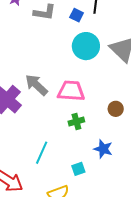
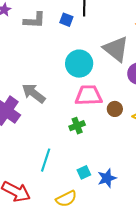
cyan circle: (86, 46) -> (79, 64), moved
pink trapezoid: (71, 91) -> (89, 95), moved
blue star: (103, 149) -> (107, 178), moved, turned -30

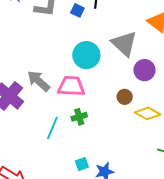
pink trapezoid: (89, 95) -> (71, 86), moved
brown circle: (115, 109) -> (125, 97), moved
cyan line: (46, 160) -> (52, 128), moved

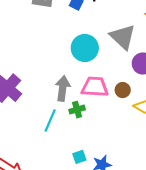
gray arrow: (39, 81) -> (63, 88), moved, turned 55
pink trapezoid: (71, 86) -> (95, 87), moved

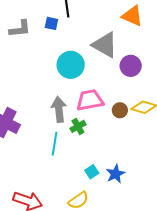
brown circle: (123, 90) -> (120, 110), moved

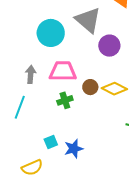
gray arrow: (59, 109) -> (31, 74), size x0.7
green cross: (78, 126) -> (65, 100), moved

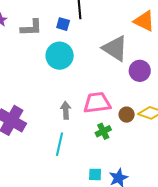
cyan circle: (51, 33) -> (60, 56), moved
cyan square: (51, 142) -> (95, 174), turned 32

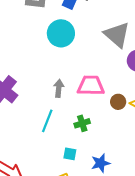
green cross: (103, 131) -> (82, 123), moved
cyan square: (95, 174) -> (70, 154), moved

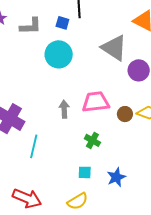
cyan line: (47, 121) -> (34, 146), moved
green cross: (82, 123) -> (92, 140), turned -35

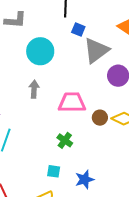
blue square: (62, 23) -> (78, 29), moved
gray triangle: (114, 48) -> (96, 51), turned 44
gray arrow: (64, 109) -> (34, 89), moved

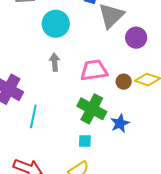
green cross: (65, 140) -> (92, 109), size x1.8
blue star: (85, 179) -> (120, 123), moved

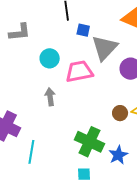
cyan circle: (56, 24) -> (50, 58), size x0.7
pink trapezoid: (94, 70) -> (79, 71), moved

